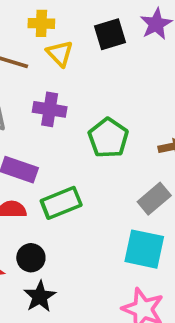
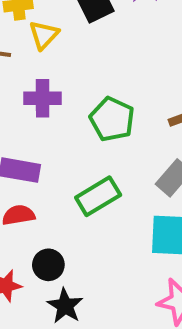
yellow triangle: (60, 53) -> (44, 35), turned 36
green rectangle: (61, 203) -> (98, 196), moved

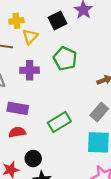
green pentagon: (112, 119) -> (65, 59), moved

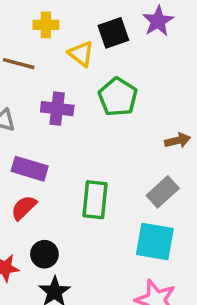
yellow triangle: (30, 37) -> (81, 54), moved, turned -42
green rectangle: (59, 122) -> (95, 200), turned -60
red semicircle: (17, 132) -> (24, 208), turned -42

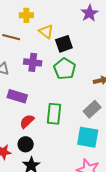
black square: (113, 33) -> (64, 44), moved
green pentagon: (118, 97) -> (65, 69), moved
red semicircle: (24, 208) -> (27, 121), moved

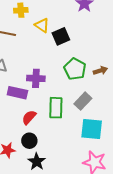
purple cross: (33, 62) -> (36, 78), moved
green pentagon: (65, 69) -> (75, 69), moved
gray rectangle: (92, 109) -> (83, 101), moved

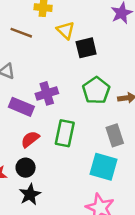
purple cross: (36, 78) -> (47, 93), turned -30
gray rectangle: (83, 101) -> (115, 135), moved, turned -72

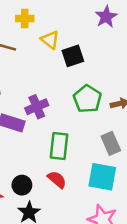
red semicircle: (30, 139) -> (57, 180), moved, turned 84

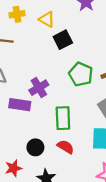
yellow triangle: (50, 40) -> (47, 19), moved
black circle: (22, 185) -> (35, 147), moved

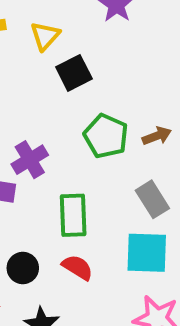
yellow triangle: (47, 19) -> (45, 36), turned 42

